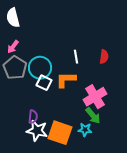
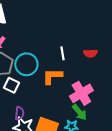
red semicircle: (104, 57) -> (90, 53), turned 80
white square: (44, 83) -> (11, 85), moved

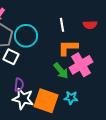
orange L-shape: (52, 76) -> (68, 48), moved
green arrow: (79, 112) -> (61, 71), moved

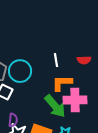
pink cross: (81, 65) -> (75, 100), turned 30
green arrow: (61, 71) -> (55, 106), size x1.4

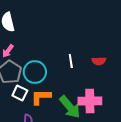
orange L-shape: (62, 83) -> (41, 97), moved

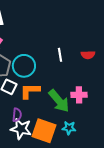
pink cross: (90, 101) -> (79, 95), size x0.7

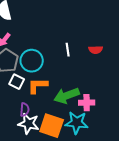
pink cross: (79, 95) -> (87, 103), moved
green arrow: (59, 101) -> (67, 96), turned 110
cyan star: (69, 128) -> (77, 123), size x1.6

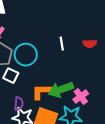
orange L-shape: (38, 86) -> (42, 92), moved
pink cross: (87, 103) -> (81, 97), turned -35

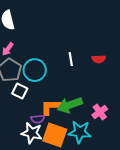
pink cross: (81, 97) -> (100, 112), moved
purple semicircle: (19, 104) -> (38, 119), moved, turned 80

